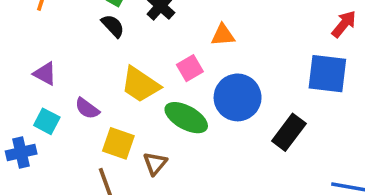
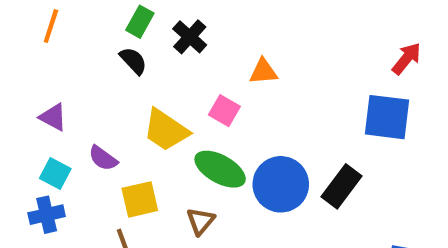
pink square: (190, 68) -> (224, 111), turned -30
blue circle: (238, 97) -> (281, 184), moved
yellow square: (118, 143) -> (140, 199), turned -32
blue cross: (21, 152) -> (47, 215), moved
brown triangle: (155, 163) -> (201, 221), moved

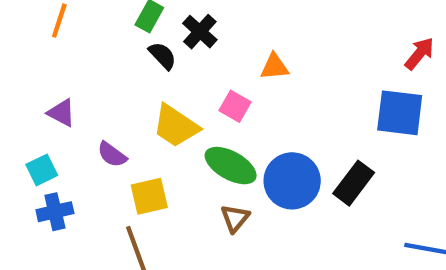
black semicircle: (133, 61) -> (163, 56), moved
cyan square: (55, 173) -> (42, 170), moved, turned 36
brown triangle: (201, 221) -> (235, 218), moved

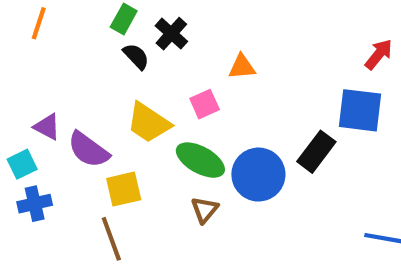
pink square: (235, 106) -> (205, 104), turned 36
purple triangle: (61, 113) -> (47, 127), moved
purple semicircle: (112, 155) -> (88, 150), size x1.5
black rectangle: (354, 183) -> (316, 152), moved

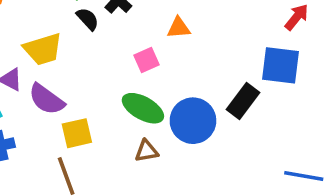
yellow trapezoid: (149, 123) -> (43, 49), moved, turned -51
brown triangle: (205, 210) -> (147, 151), turned 40

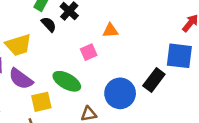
green ellipse: (143, 108) -> (67, 81), moved

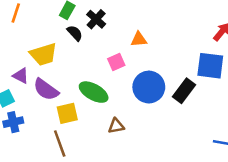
blue circle: (120, 93) -> (149, 87), moved

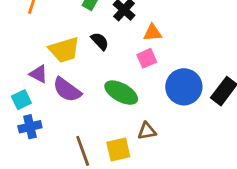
black semicircle: (75, 33) -> (100, 41), moved
orange triangle: (139, 39) -> (153, 33), moved
yellow square: (67, 113) -> (118, 150), moved

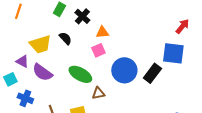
blue cross: (30, 127) -> (25, 98), moved, turned 35
brown triangle: (147, 131) -> (98, 93), moved

